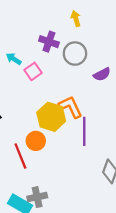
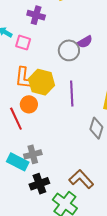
gray circle: (75, 54) -> (69, 50), moved
pink square: (33, 71) -> (23, 43), turned -35
orange L-shape: (70, 107) -> (24, 78), moved, turned -145

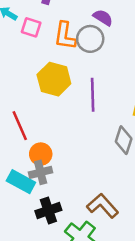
purple semicircle: (85, 42) -> (103, 18), moved, turned -119
orange L-shape: (24, 78) -> (65, 36), moved
orange circle: (29, 104) -> (41, 154), moved

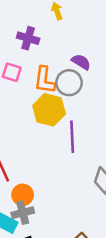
yellow hexagon: (54, 79) -> (49, 110), moved

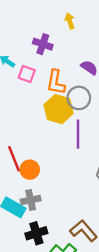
gray circle: (69, 83) -> (79, 98), moved
orange circle: (23, 195) -> (30, 170), moved

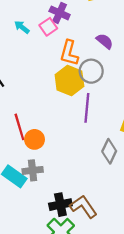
pink square: (27, 74) -> (48, 27), moved, turned 30
black cross: (36, 233) -> (60, 205), moved

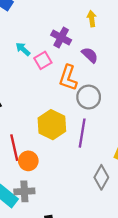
pink square: (48, 27) -> (43, 60), moved
purple semicircle: (105, 41) -> (90, 55), moved
yellow hexagon: (69, 81) -> (52, 125), moved

